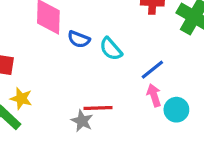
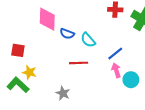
red line: (98, 108) -> (79, 63), moved
gray star: (82, 121) -> (63, 93), moved

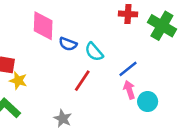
red line: (79, 63) -> (82, 81), turned -54
yellow star: (29, 72) -> (18, 81), moved

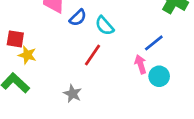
blue semicircle: (68, 44) -> (78, 18), turned -66
blue line: (128, 69) -> (154, 43), moved

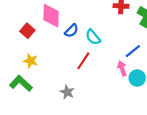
red square: (15, 39) -> (27, 31), moved, turned 32

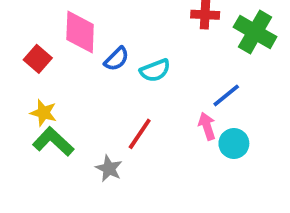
cyan semicircle: (93, 37) -> (155, 70), turned -70
red line: (83, 61) -> (140, 134), moved
green L-shape: (21, 83) -> (53, 142), moved

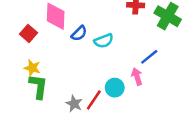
red line: (140, 134) -> (94, 100), moved
green L-shape: (53, 142) -> (38, 86), turned 55
cyan circle: (234, 143) -> (115, 88), moved

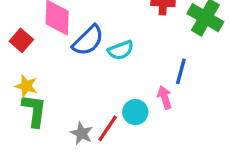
blue semicircle: (79, 33) -> (88, 40), size x1.5
blue line: (149, 57) -> (181, 71), turned -36

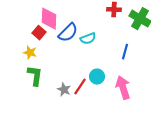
red square: (21, 40) -> (39, 33), moved
yellow star: (26, 86) -> (30, 53), moved
pink arrow: (165, 97) -> (123, 88), moved, size x1.6

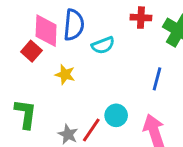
blue semicircle: (68, 33) -> (74, 25), moved, turned -40
cyan semicircle: (88, 39) -> (103, 45), moved
yellow star: (30, 53) -> (65, 74), moved

